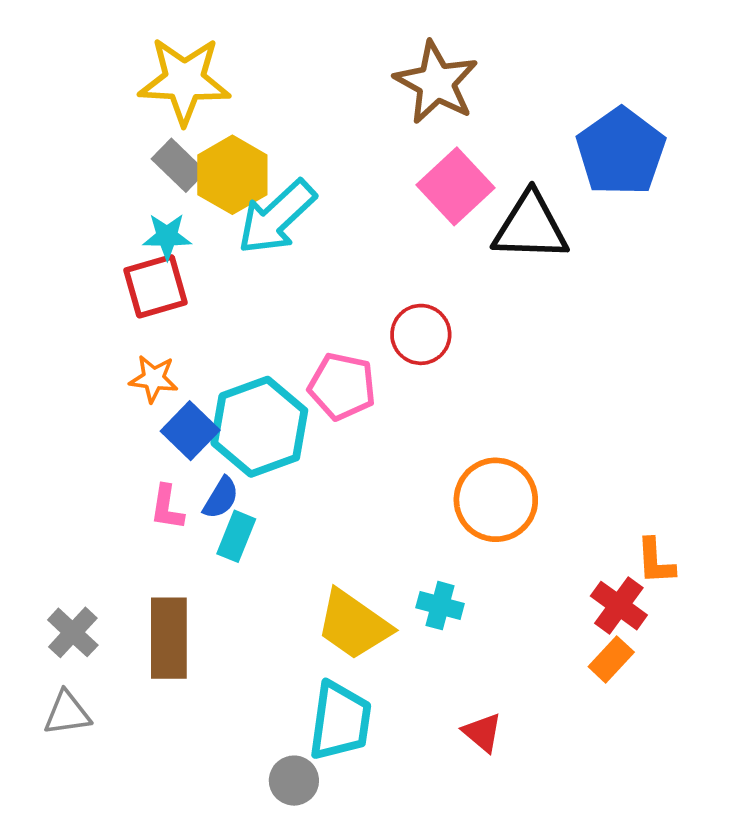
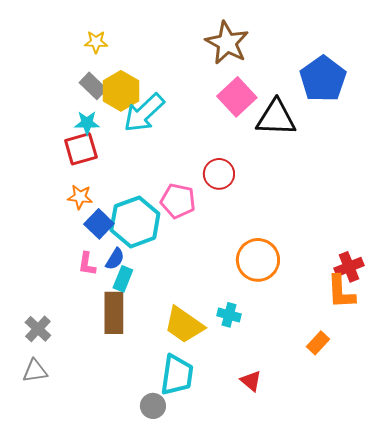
yellow star: (184, 81) -> (96, 42), size x0.5
orange L-shape: (655, 561) -> (341, 292), size x1.4
red cross: (619, 606) -> (349, 267), moved, turned 32
brown rectangle: (169, 638) -> (114, 313), moved

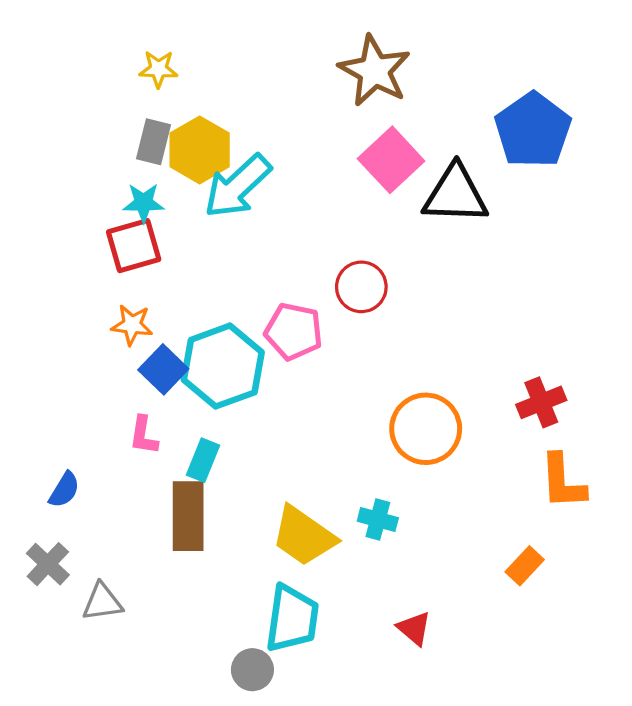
gray rectangle: (93, 86) -> (153, 142), turned 60
blue semicircle: (115, 259) -> (64, 490), moved
red cross: (349, 267) -> (541, 402), moved
gray cross: (38, 329) -> (48, 564), moved
gray triangle: (35, 371) -> (102, 602), moved

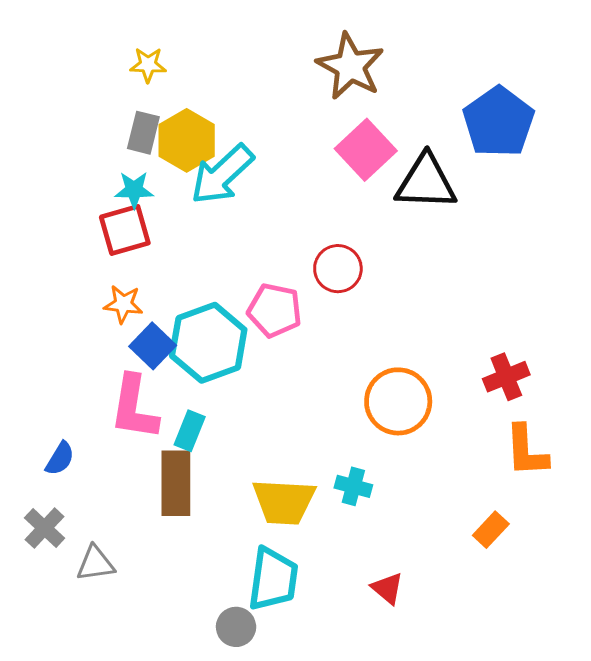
pink L-shape: (144, 435) -> (134, 408), size x1.8
yellow trapezoid: (304, 536) -> (284, 502), turned -32

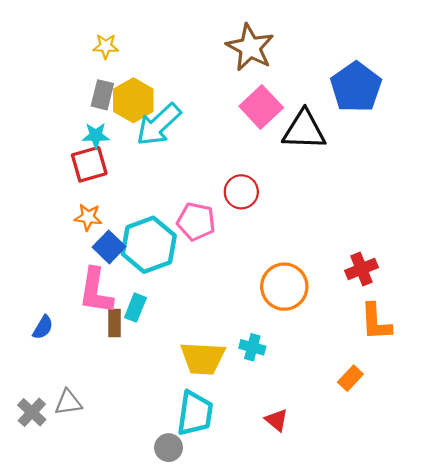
brown rectangle: (176, 483) -> (115, 323), moved, size x0.6
gray cross: (45, 528) -> (32, 412), moved

